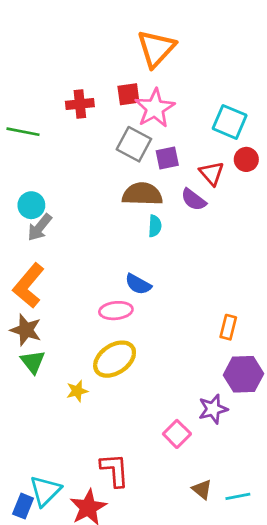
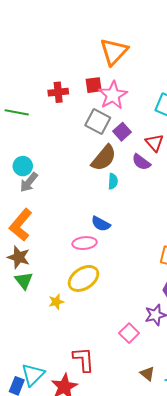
purple square: (167, 158) -> (122, 132), turned -30
brown semicircle: (142, 194) -> (104, 158), turned 128

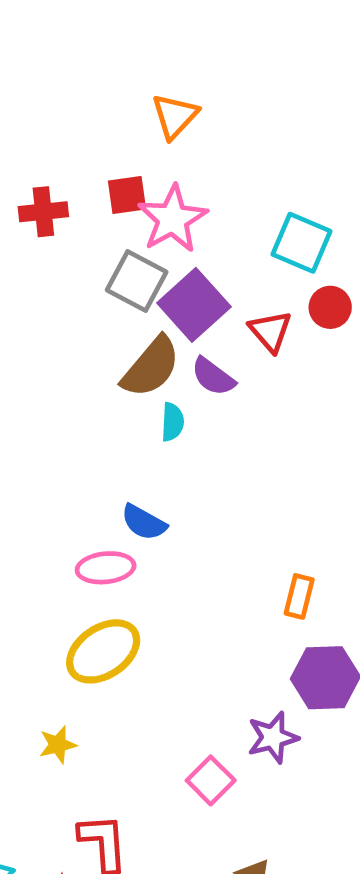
orange triangle: (114, 52) -> (175, 116), size x0.7
purple square: (122, 132) -> (194, 305), size x1.6
purple semicircle: (141, 162) -> (213, 377), moved
yellow star: (56, 302) -> (58, 745), moved

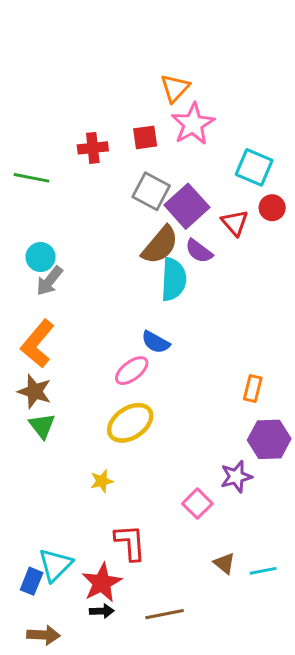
pink star: (172, 219) -> (193, 124), moved
cyan semicircle: (172, 422) -> (173, 279), size x1.8
pink ellipse: (106, 568) -> (132, 371), turned -32

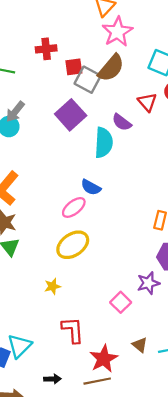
red square: (145, 137) -> (74, 67), moved
purple square: (187, 206) -> (71, 115), moved
brown semicircle: (160, 245) -> (111, 68), moved
gray arrow: (49, 281) -> (15, 112), moved
red star: (102, 583) -> (104, 359), moved

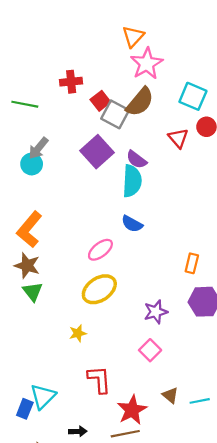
red square: (74, 67) -> (100, 101), turned -30
purple semicircle: (122, 122) -> (137, 160), moved
blue semicircle: (91, 187) -> (132, 224), moved
purple star: (148, 283) -> (156, 312), moved

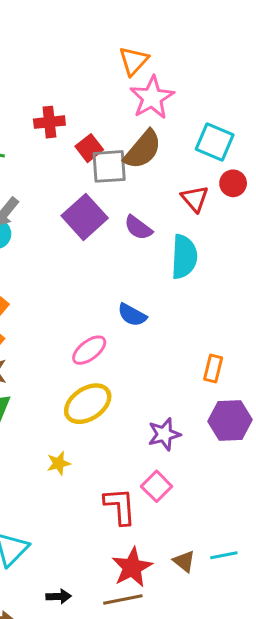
gray square: (115, 114) -> (109, 166), turned -32
cyan semicircle: (132, 181) -> (184, 257), moved
red L-shape: (99, 380) -> (120, 506), moved
brown triangle: (170, 395) -> (184, 561), moved

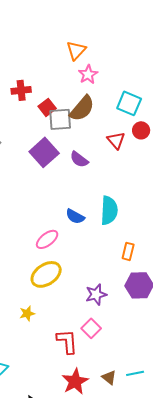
pink star: (152, 98) -> (88, 74), size x0.7
cyan semicircle: (184, 257) -> (109, 210), moved

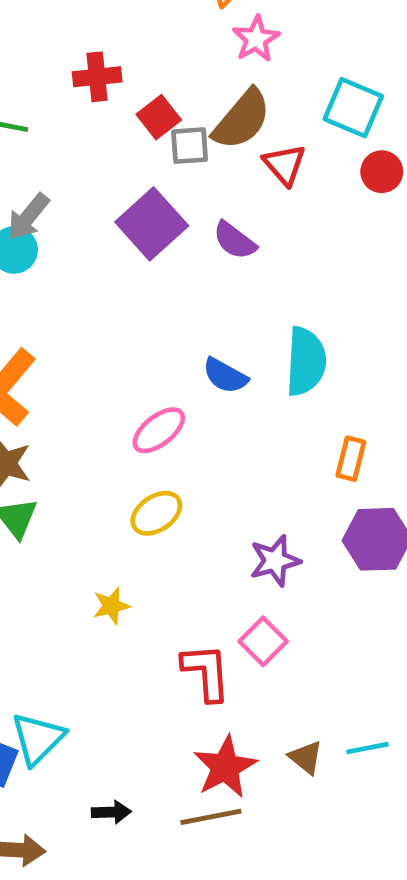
gray square: (60, 119) -> (190, 146), size x0.7
red triangle: (116, 140) -> (284, 165), moved
yellow ellipse: (46, 274) -> (156, 513), size x0.7

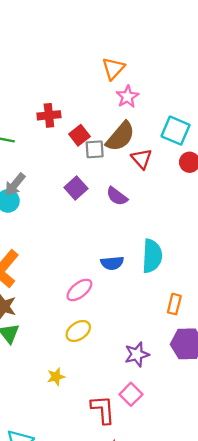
purple square: (152, 224) -> (76, 188), size x0.7
blue semicircle: (225, 376) -> (112, 263), turned -35

